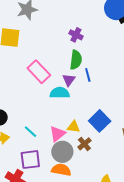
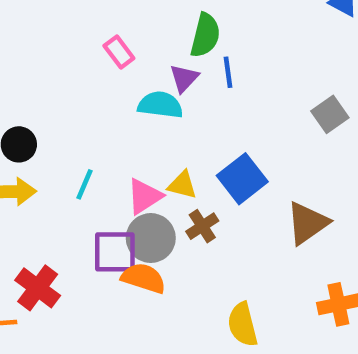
pink rectangle: (39, 72) -> (119, 52), size x0.6
cyan line: (30, 132) -> (84, 184), turned 64
purple square: (30, 160) -> (115, 252), moved

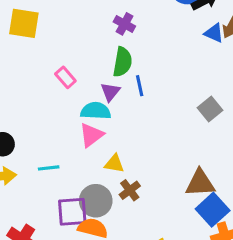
blue square: (242, 179) -> (213, 210), moved
cyan line: (84, 184) -> (49, 168), turned 65
pink triangle: (144, 196) -> (91, 135), moved
brown triangle: (307, 223) -> (200, 183), turned 36

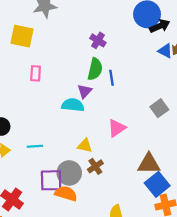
pink rectangle: (65, 77) -> (36, 73), moved, turned 42
blue line: (140, 86) -> (111, 78), moved
pink triangle: (91, 135) -> (117, 128), moved

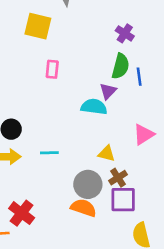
purple square: (51, 180) -> (123, 200), moved

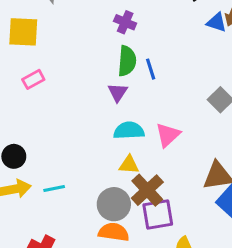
pink rectangle: (52, 69) -> (33, 79), moved, turned 66
cyan semicircle: (94, 107) -> (129, 131), moved
cyan line: (49, 153) -> (54, 188), moved
brown cross: (118, 178) -> (147, 190), size x1.5

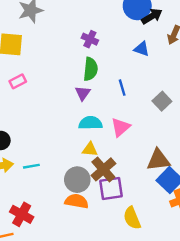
blue triangle: (217, 22) -> (142, 49), moved
blue line: (151, 69) -> (122, 88), moved

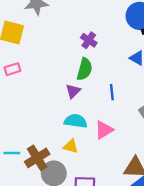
brown cross: (103, 169) -> (37, 158), moved

